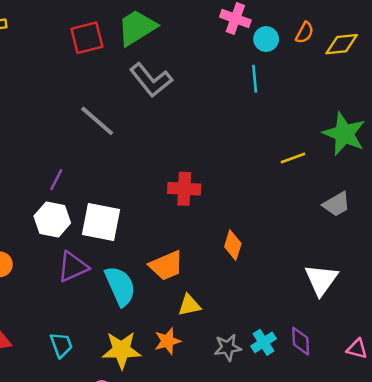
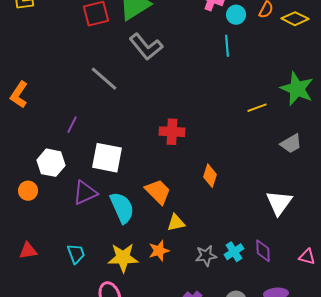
yellow diamond: (342, 44) -> (295, 19), turned 32
white hexagon: (52, 219) -> (51, 163), moved
orange trapezoid: (166, 266) -> (158, 192), turned -112

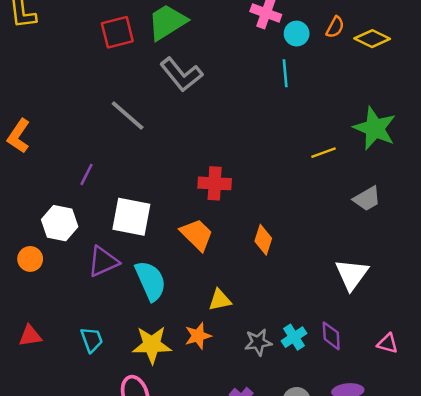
orange trapezoid: (158, 192) -> (197, 235), moved

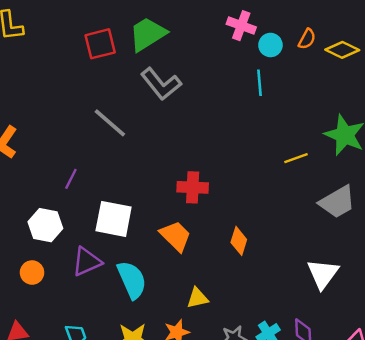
gray trapezoid: (367, 199) -> (337, 202), size x1.4
orange circle: (30, 259) -> (32, 273), moved

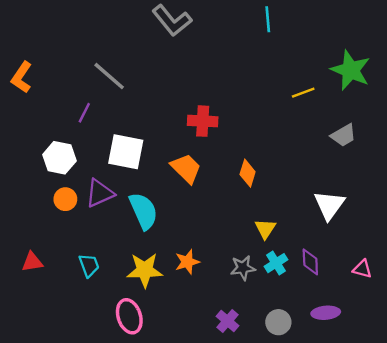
gray line: (110, 123) -> (109, 76), moved
gray trapezoid: (337, 202) -> (343, 135), size x0.7
orange circle: (32, 273) -> (65, 199), moved
yellow triangle: (197, 298) -> (265, 229), moved, turned -45

